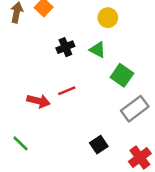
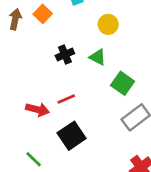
green line: (21, 143) -> (34, 159), moved
black square: (99, 145) -> (72, 136), moved, size x1.5

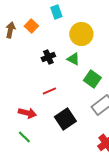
yellow circle: (108, 24) -> (81, 34), size x1.5
red arrow: (37, 110) -> (27, 113), moved
black square: (72, 136) -> (65, 119), moved

